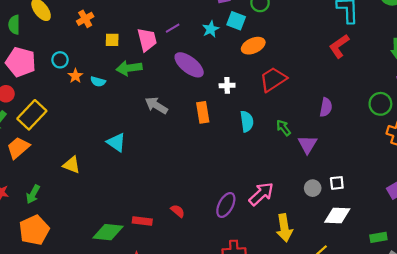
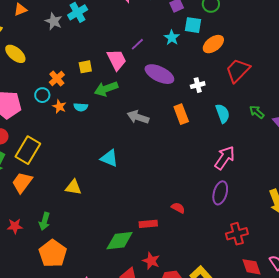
orange cross: (85, 19) -> (57, 79), moved
pink arrow: (261, 194) -> (225, 158), moved

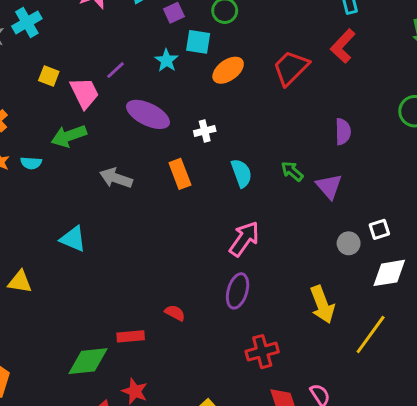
yellow square: (85, 67) -> (49, 76), moved, turned 32
red trapezoid: (238, 70) -> (291, 68), moved

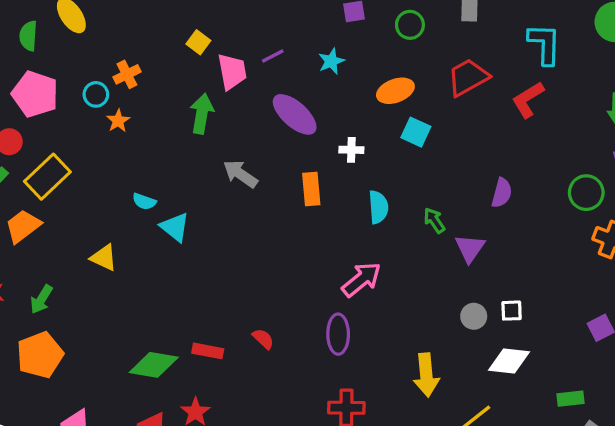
cyan square: (198, 42) -> (416, 132), moved
red trapezoid: (291, 68) -> (468, 77), moved
green arrow: (69, 136) -> (202, 114), turned 104
cyan semicircle: (31, 163) -> (144, 201), moved
purple ellipse: (238, 291) -> (338, 334), turned -32

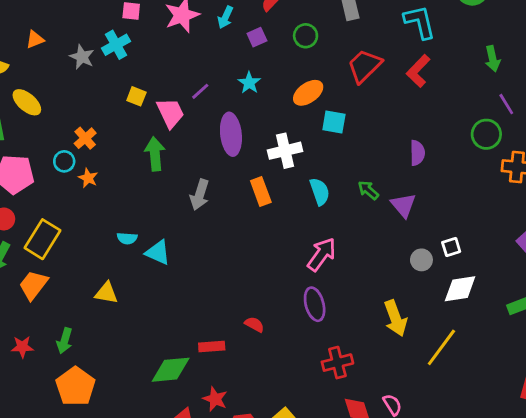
purple ellipse: (295, 114) -> (231, 134), turned 57
white cross: (351, 150) -> (285, 151), size x1.6
gray arrow: (240, 174) -> (200, 195), turned -92

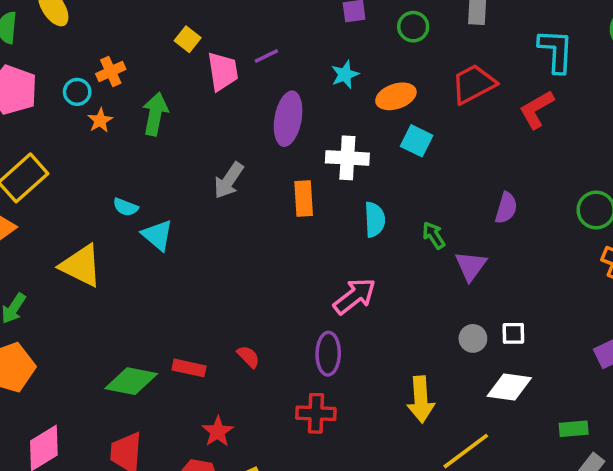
cyan star: (249, 83) -> (345, 75), moved
green arrow: (155, 154) -> (155, 114), moved
yellow triangle: (106, 293) -> (81, 266), size x1.5
red cross: (337, 363) -> (316, 413), moved
red star: (215, 399) -> (218, 432), moved

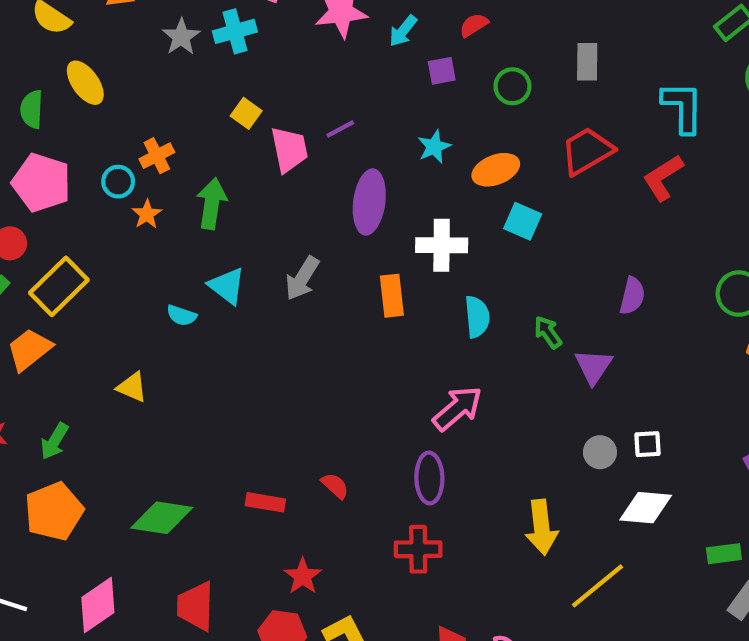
cyan triangle: (158, 235) -> (227, 286), moved
yellow triangle: (81, 266) -> (132, 387), size x0.6
green diamond: (131, 381) -> (162, 518), moved

